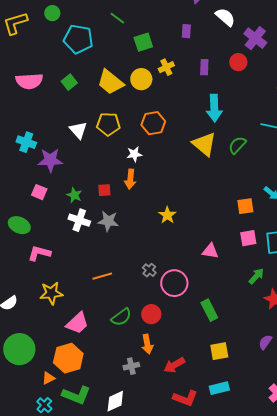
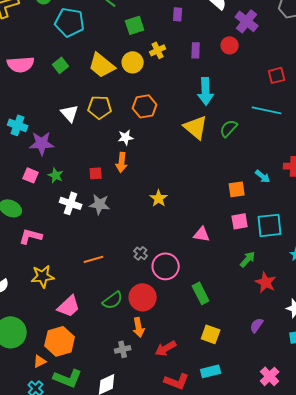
green star: (74, 195) -> (56, 175), moved
red circle: (151, 314) -> (143, 297), size x1.4
yellow square: (219, 351) -> (211, 334), turned 30

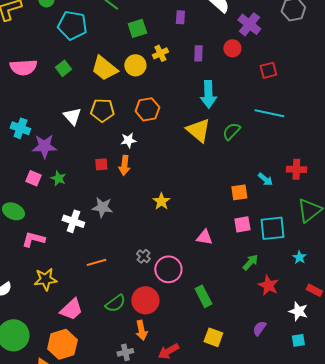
red square: (277, 75) -> (268, 70), moved
red square: (96, 173) -> (101, 164), moved
white cross: (71, 203) -> (73, 221), moved

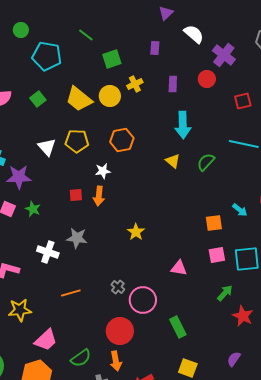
yellow triangle: (198, 130) -> (173, 161), size x0.6
green semicircle: (115, 303) -> (81, 358), moved

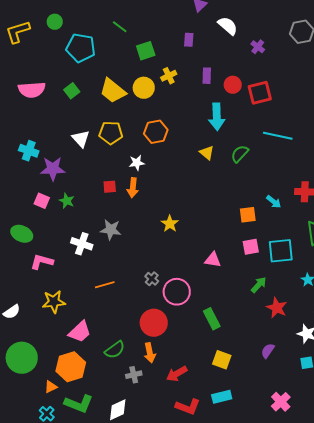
purple cross: (224, 55) -> (258, 47), size x0.6
red circle: (207, 79) -> (233, 85), moved
red square: (243, 101) -> (260, 93), moved, size x1.4

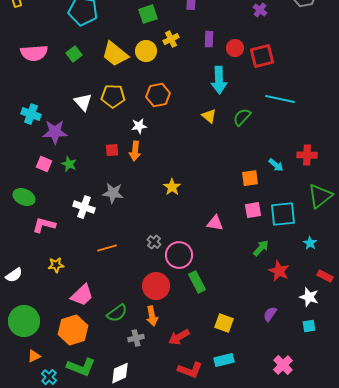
yellow star: (54, 302) -> (56, 265), size x0.7
green rectangle: (212, 319) -> (197, 282), moved
orange triangle: (51, 387) -> (34, 356), moved

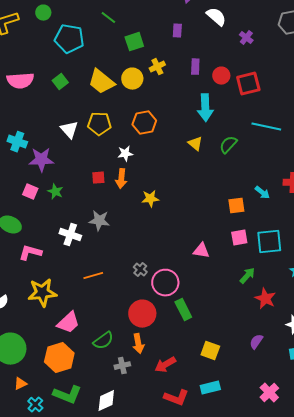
yellow star: (172, 187) -> (150, 199), moved, turned 30
yellow star: (56, 265) -> (42, 293), size x1.8

